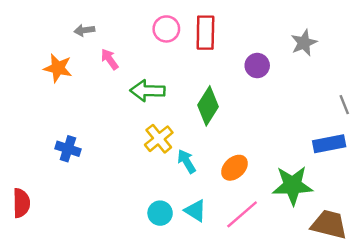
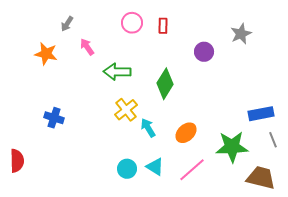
gray arrow: (84, 30) -> (67, 24), turned -49
red rectangle: (205, 33) -> (163, 26), size x0.6
gray line: (344, 105) -> (273, 140), moved

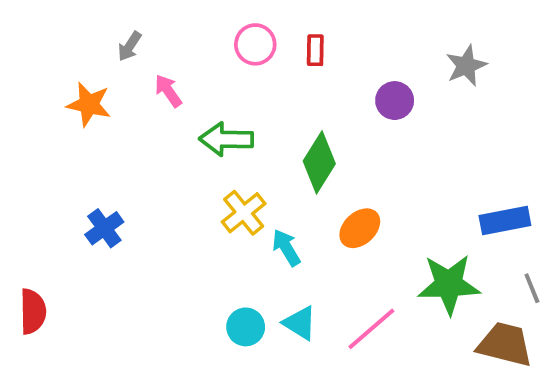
blue cross: (54, 118) -> (104, 228), turned 36
orange ellipse: (186, 133) -> (360, 228), moved
gray line: (273, 140) -> (532, 288), moved

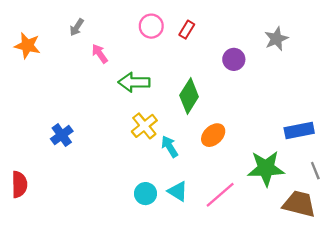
red rectangle: (315, 50) -> (187, 30), turned 30
orange star: (89, 104) -> (27, 46), moved

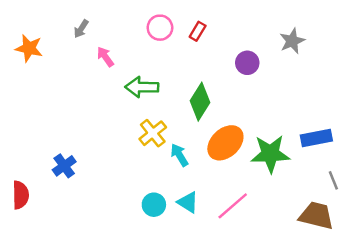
blue cross: (62, 135) -> (64, 166), moved
orange ellipse: (213, 135) -> (225, 143), size x1.4
green star: (266, 168) -> (270, 154), moved

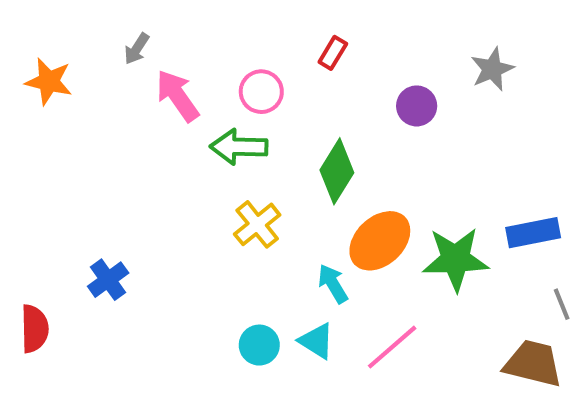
pink circle: (160, 28) -> (261, 92), moved
pink arrow: (105, 57) -> (178, 96), size x1.5
cyan arrow: (179, 155) -> (333, 284), moved

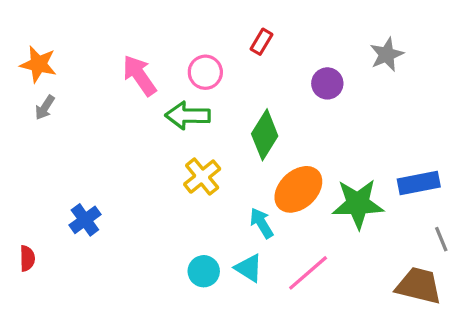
gray arrow: (137, 49) -> (45, 108), moved
red semicircle: (34, 329) -> (27, 258), size x0.7

